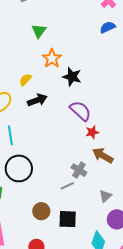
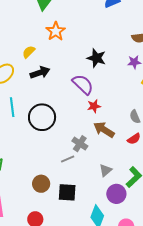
black star: (72, 77) -> (96, 58), moved
black circle: (19, 168) -> (42, 117), moved

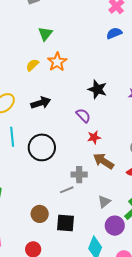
yellow semicircle: (29, 52) -> (32, 65), moved
purple semicircle: (83, 84) -> (83, 115), size x0.7
gray cross: (80, 144) -> (79, 175), turned -35

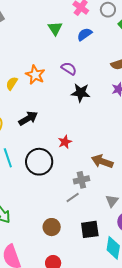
green triangle: (45, 34) -> (55, 28), moved
purple semicircle: (83, 115) -> (69, 68), moved
red star: (94, 137) -> (65, 142), moved
black square: (66, 223) -> (90, 229), moved

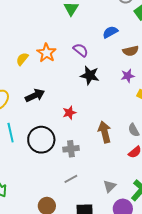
blue semicircle: (85, 34) -> (110, 32), moved
red star: (65, 142) -> (69, 113), moved
brown arrow: (102, 161) -> (105, 132), moved, turned 50
gray cross: (81, 180) -> (71, 149), moved

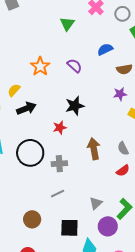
yellow semicircle: (22, 59) -> (14, 90), moved
black star: (90, 75) -> (75, 106), moved, turned -30

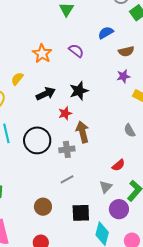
black arrow: (26, 108) -> (46, 94), moved
brown arrow: (94, 149) -> (82, 132), moved
red semicircle: (123, 171) -> (118, 165), moved

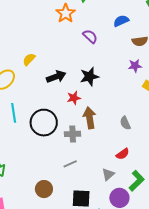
orange star: (42, 54) -> (66, 13), moved
gray semicircle: (130, 130) -> (125, 123), moved

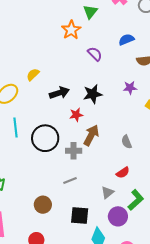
purple star: (135, 66) -> (130, 88), moved
brown arrow: (90, 118) -> (91, 135), turned 35

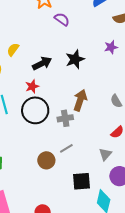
purple semicircle: (95, 54) -> (62, 19), moved
red star: (76, 115) -> (32, 86), moved
brown circle: (43, 205) -> (46, 160), moved

